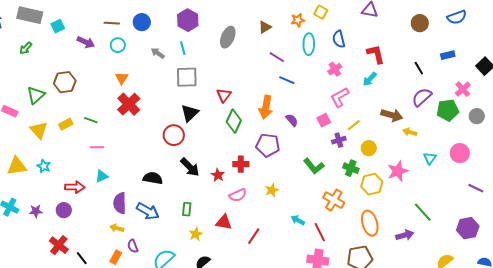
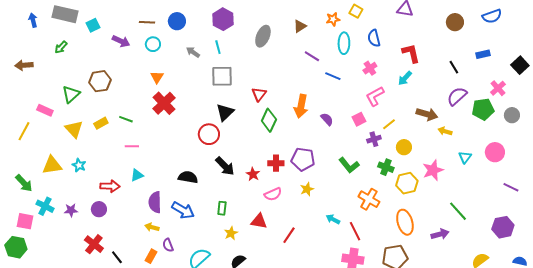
blue line: (287, 80) -> (333, 76), moved
purple pentagon: (268, 145) -> (303, 159), moved

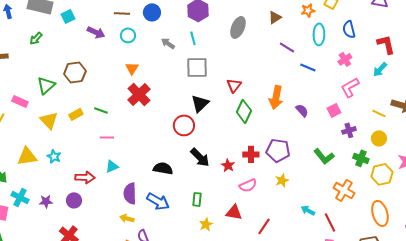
yellow line: (389, 124) -> (379, 113), moved, turned 64

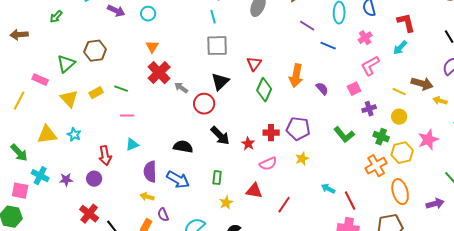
gray arrow: (168, 43) -> (181, 88), moved
red arrow: (85, 177) -> (105, 156), turned 78
orange cross: (344, 190) -> (376, 166), moved, turned 30

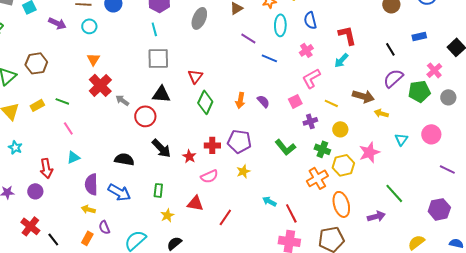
orange arrow: (296, 76) -> (240, 100), moved, size x0.7
black triangle: (220, 82) -> (161, 94), turned 48
yellow line: (399, 92) -> (331, 103), moved
pink line: (127, 116) -> (68, 128), turned 56

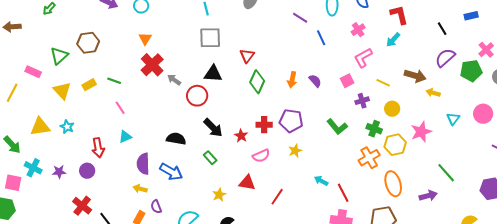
blue line: (269, 58) -> (321, 38), turned 42
green rectangle: (158, 190) -> (210, 158), moved, turned -48

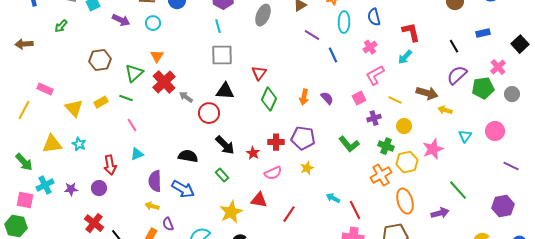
green triangle: (59, 56) -> (134, 73), moved
cyan cross: (33, 168) -> (45, 185), turned 36
yellow star: (219, 195) -> (231, 212), size x1.6

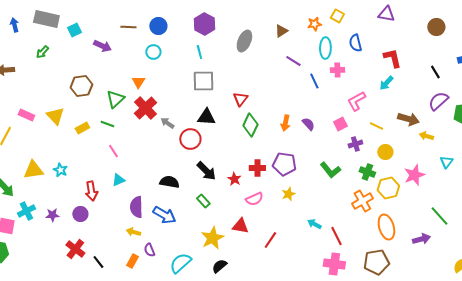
cyan circle: (153, 23) -> (153, 52), moved
pink cross: (370, 47) -> (337, 70), moved, turned 32
yellow triangle: (74, 108) -> (55, 116), moved

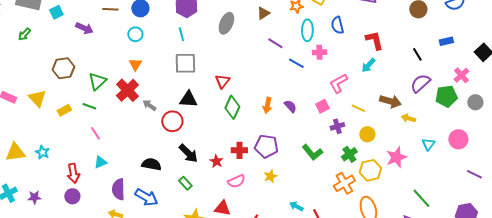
blue line: (314, 81) -> (296, 63), turned -35
orange triangle: (138, 82) -> (135, 64), moved
green cross: (367, 172) -> (349, 154), turned 35
purple circle: (80, 214) -> (72, 196), moved

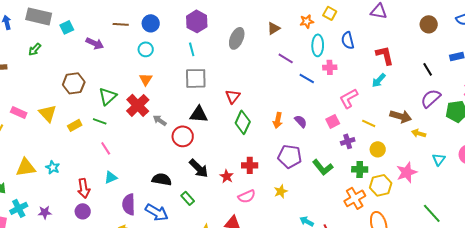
purple pentagon: (266, 146) -> (290, 156), moved
green cross: (349, 154) -> (360, 169), turned 35
green rectangle: (185, 183) -> (188, 198), moved

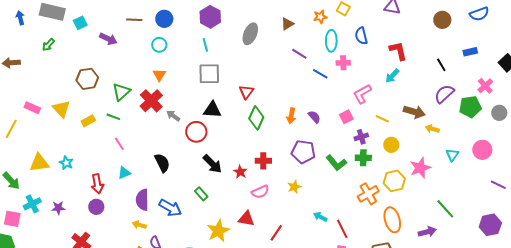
green cross: (360, 169) -> (363, 158), moved
black semicircle: (162, 179) -> (162, 163), moved, turned 54

